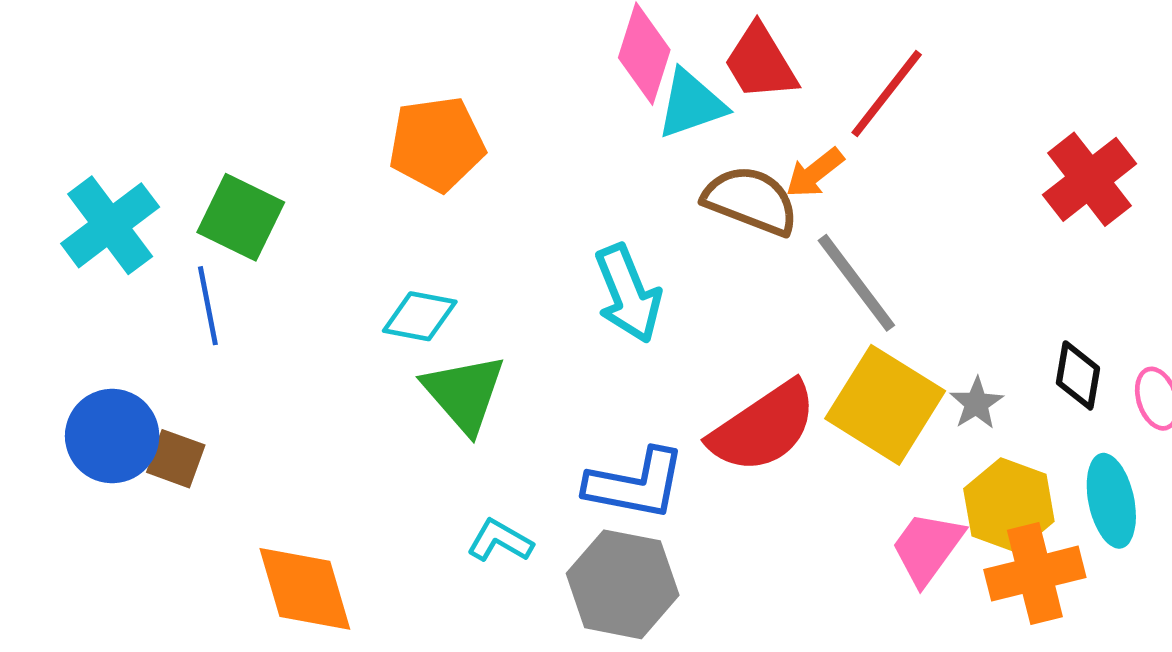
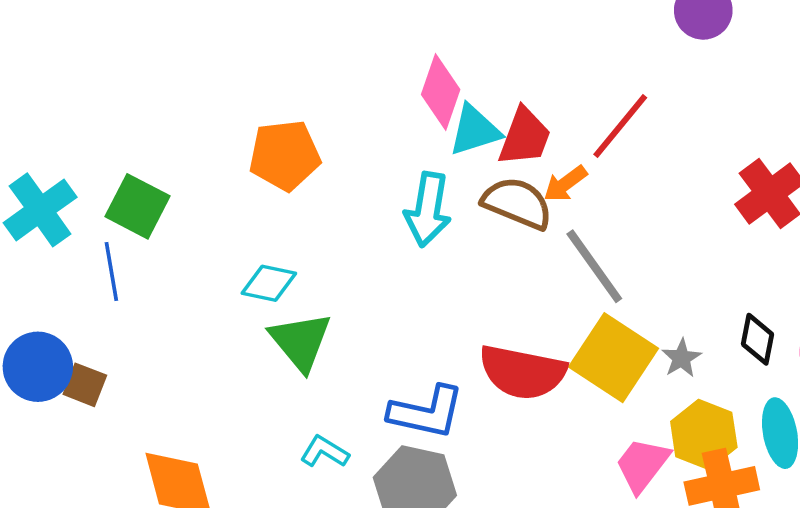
red trapezoid: (760, 62) -> (525, 137), moved, turned -130
cyan arrow: (628, 294) -> (428, 210), moved, turned 30
red semicircle: (763, 427) -> (522, 372), turned 44

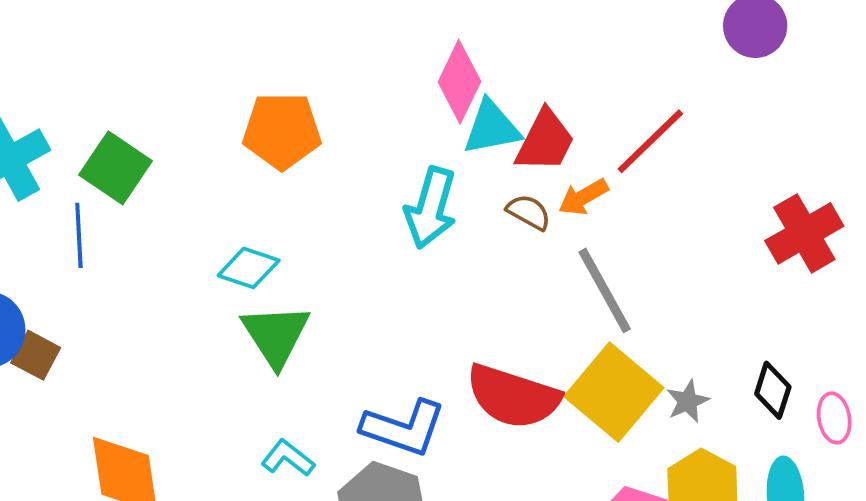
brown semicircle: (517, 203) -> (529, 212), size x0.6

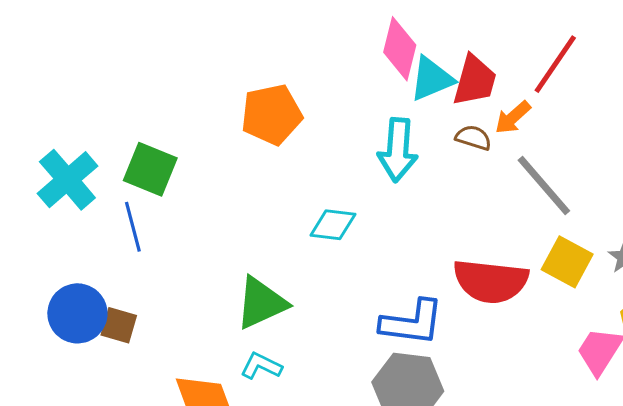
cyan diamond: (249, 268) -> (333, 225), moved
green triangle: (276, 335) -> (261, 303), moved, turned 50
yellow square: (614, 392) -> (567, 262), size x0.7
cyan L-shape: (288, 458) -> (261, 366), moved

